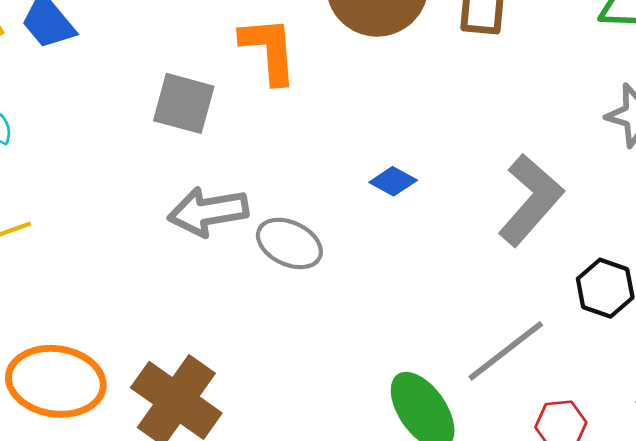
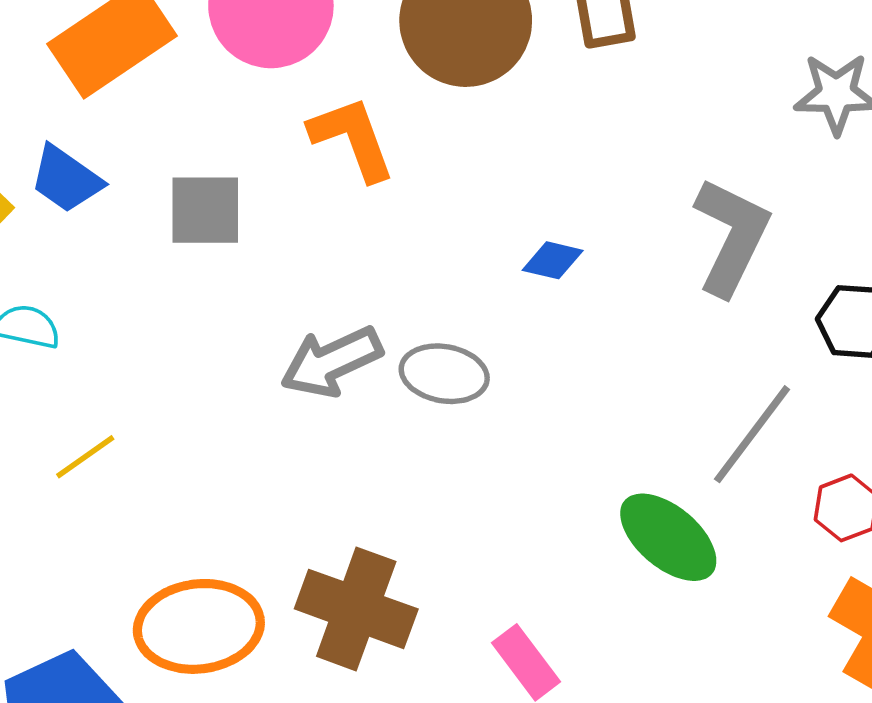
gray square: (184, 103) -> (205, 210), moved

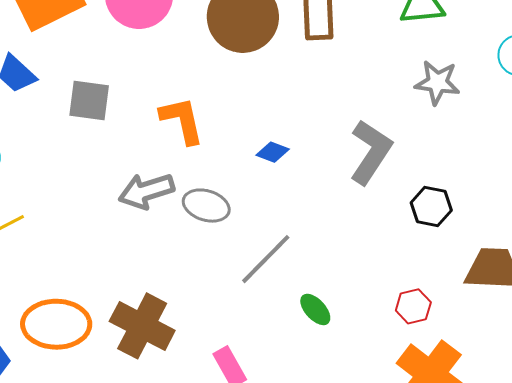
orange L-shape: (352, 138) -> (182, 120), moved
gray line: (752, 434) -> (266, 259), moved
green ellipse: (668, 537) -> (315, 309), size x0.6

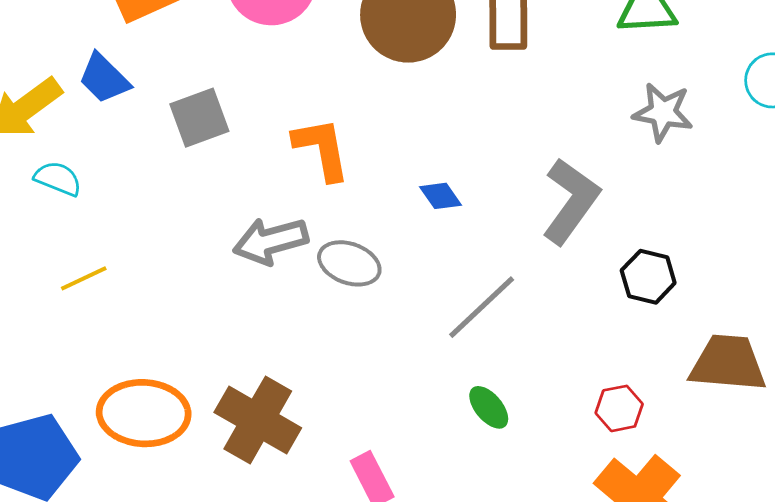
gray square: (89, 100) -> (199, 118), turned -30
blue diamond: (273, 152) -> (440, 196), turned 32
gray line: (266, 259) -> (482, 307), moved

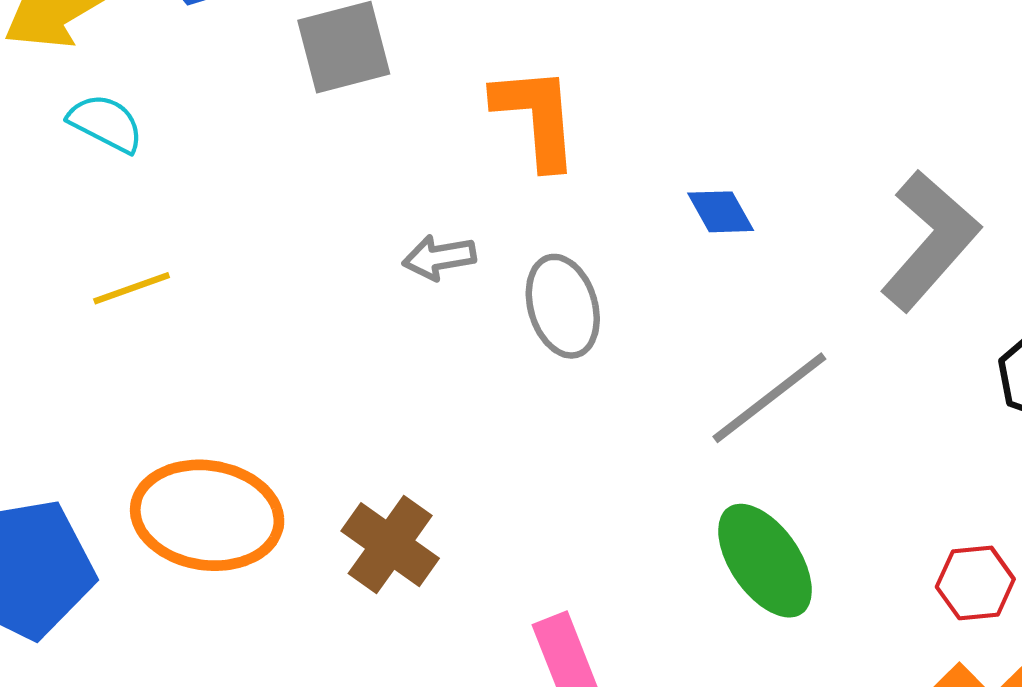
gray arrow: (271, 241) -> (439, 257), size x0.6
gray ellipse: (349, 263) -> (563, 306), turned 48
green ellipse: (489, 407) -> (765, 561), size x1.6
brown cross: (258, 420) -> (390, 545), size x0.7

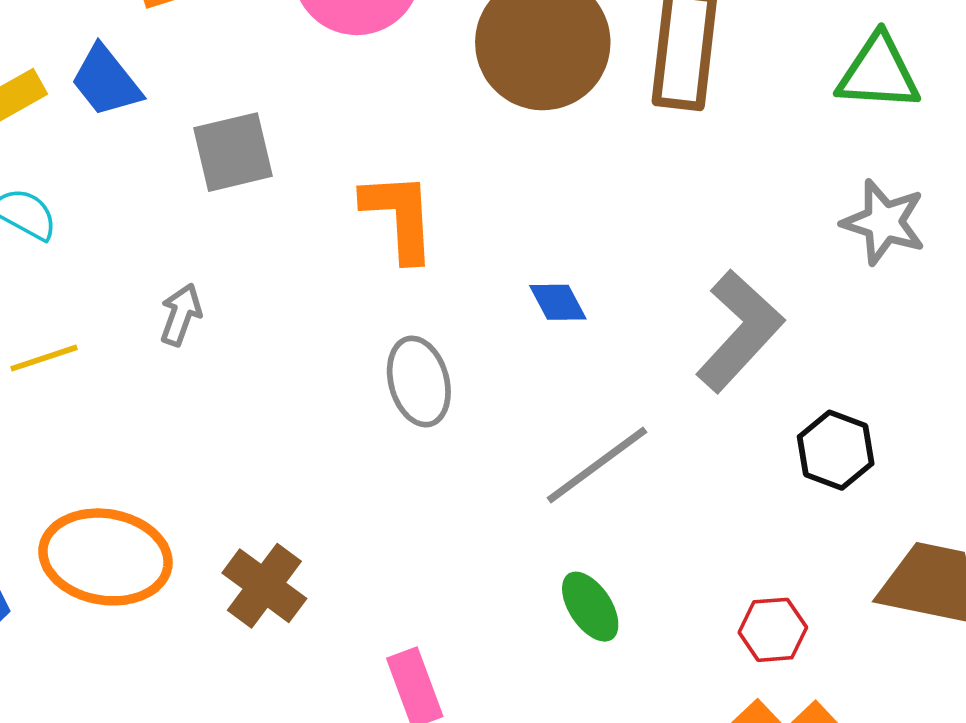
gray arrow: (439, 257) -> (181, 315), moved, turned 118
green ellipse: (765, 561) -> (590, 607), size x0.7

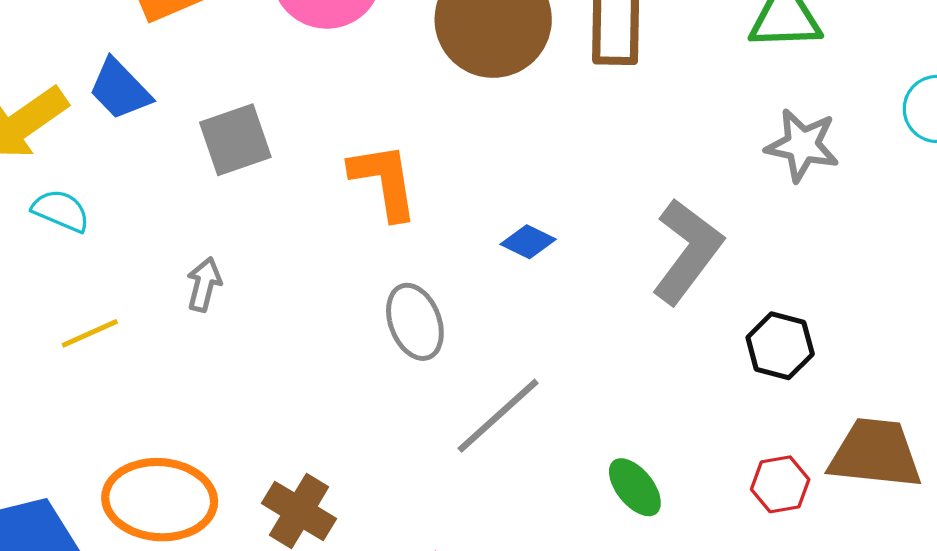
blue diamond: (558, 302) -> (528, 242), turned -30
gray line: (597, 465) -> (498, 416), moved
green ellipse: (590, 607) -> (635, 487), moved
red hexagon: (773, 630) -> (780, 484), moved

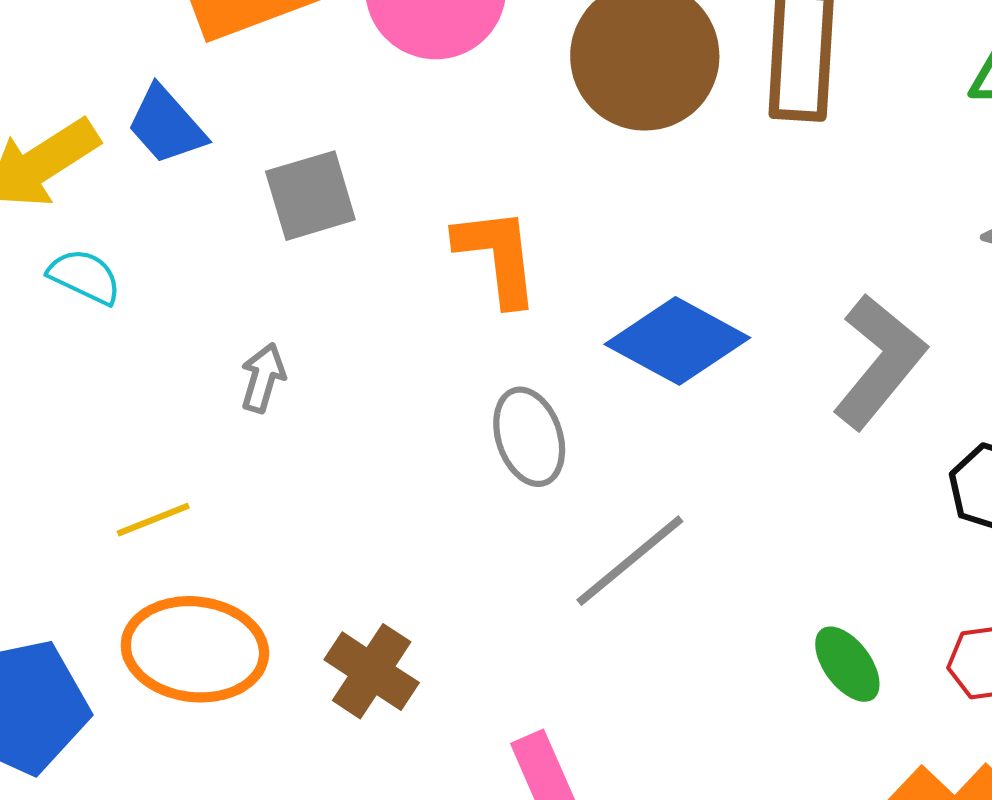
blue diamond: (528, 242) -> (677, 341), size x2.0
yellow line: (90, 333) -> (153, 520), moved
green ellipse: (635, 487) -> (847, 664), moved

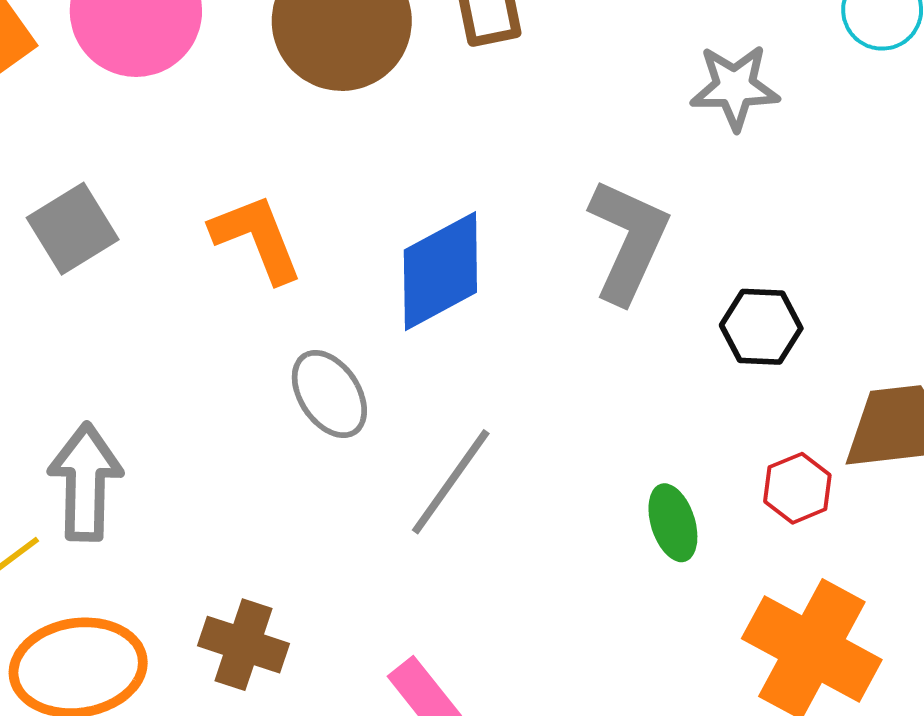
blue diamond: (677, 341) -> (440, 271), turned -42
gray arrow: (263, 378) -> (85, 482), moved, size x1.8
green ellipse: (847, 664) -> (673, 523), turned 34

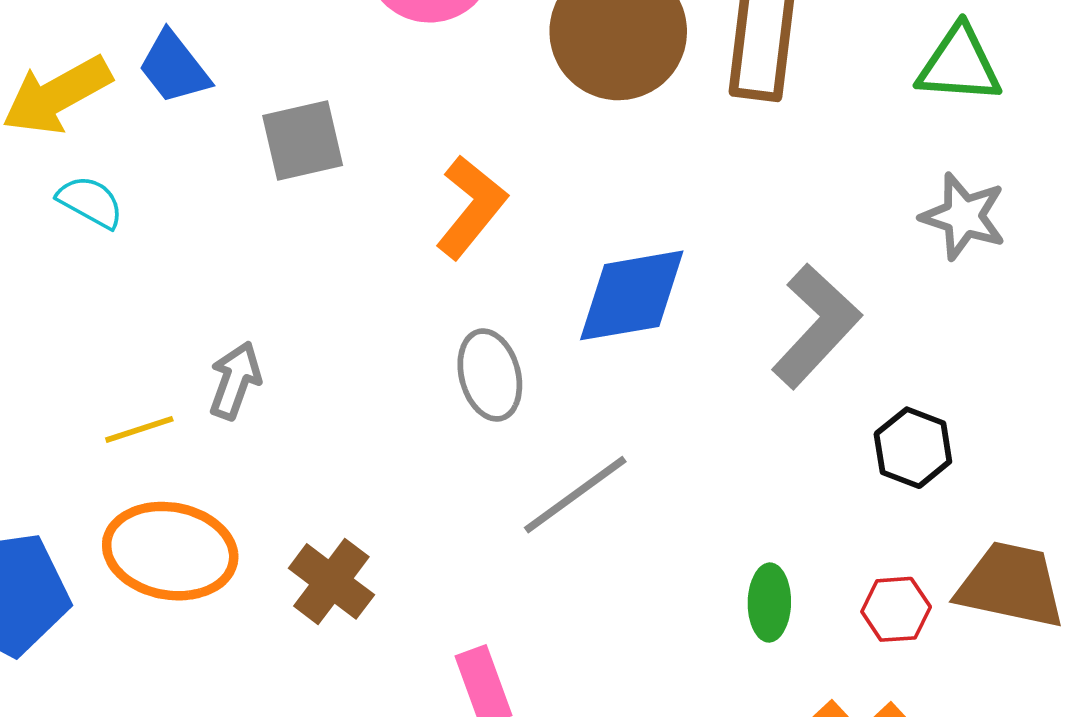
orange L-shape: (257, 238) -> (471, 207), turned 42
gray arrow: (85, 482) -> (235, 380), size x0.7

